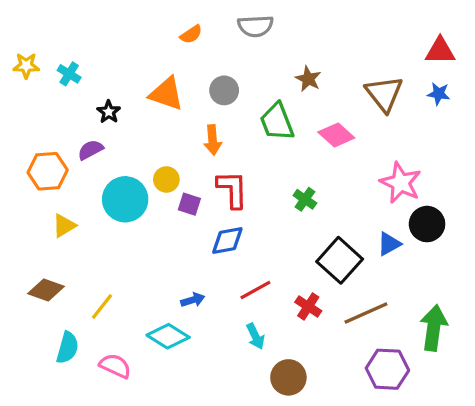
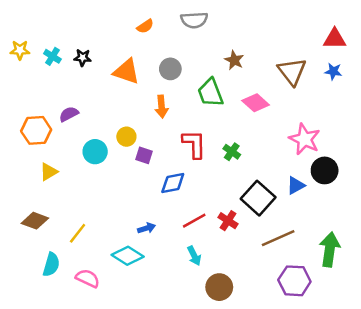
black star: (109, 112) -> (83, 58), moved, turned -30
red L-shape: (232, 189) -> (194, 144), moved
cyan circle: (125, 199) -> (95, 152), size x0.7
red cross: (308, 306) -> (228, 221), moved

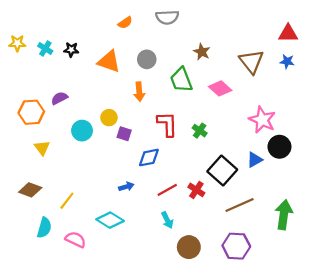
yellow triangle: (49, 172) -> (42, 148), turned -35
blue arrow: (147, 228) -> (126, 187), moved
purple hexagon: (294, 281) -> (236, 246), moved

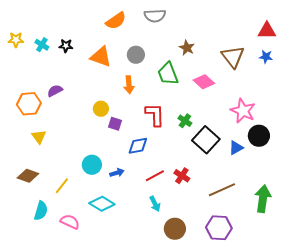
orange semicircle: (125, 23) -> (116, 21), size x1.5
cyan circle: (82, 131) -> (92, 165), moved
black square: (222, 170) -> (206, 140), moved

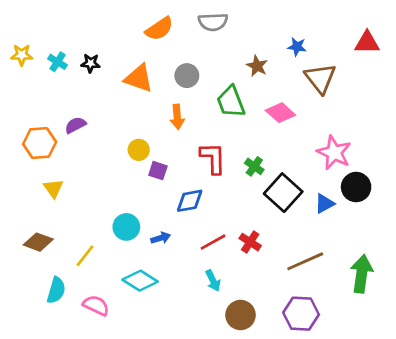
blue star: (266, 57) -> (297, 47), moved

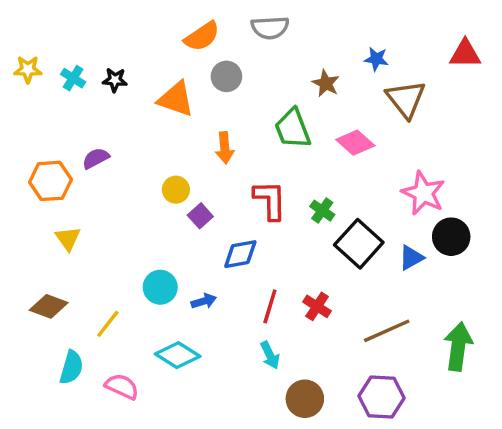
gray circle: (187, 76) -> (226, 76), moved
purple square: (158, 171) -> (200, 216), turned 30
red line: (213, 242) -> (270, 306), turned -44

